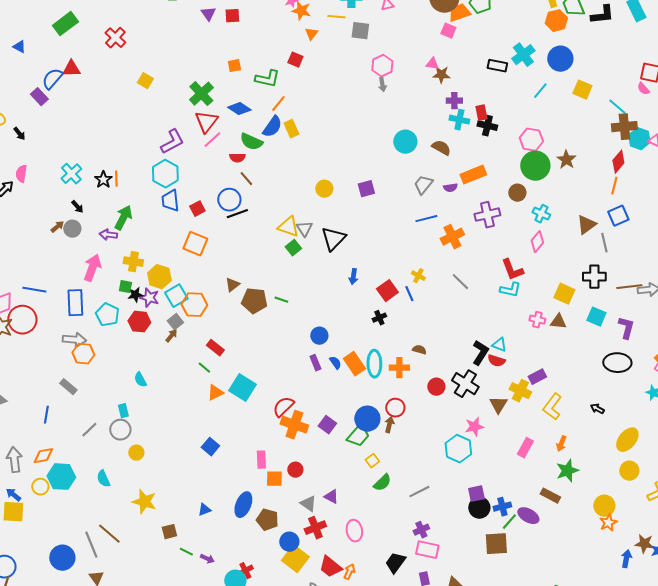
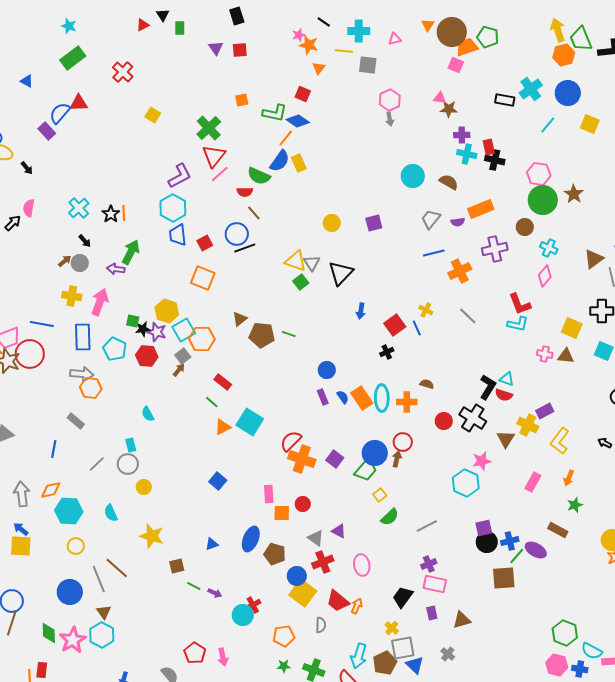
blue diamond: (239, 109) -> (298, 121), moved
yellow cross: (133, 262) -> (72, 296), moved
green star: (567, 471) -> (575, 505), size x0.7
yellow circle: (40, 487) -> (76, 546), moved

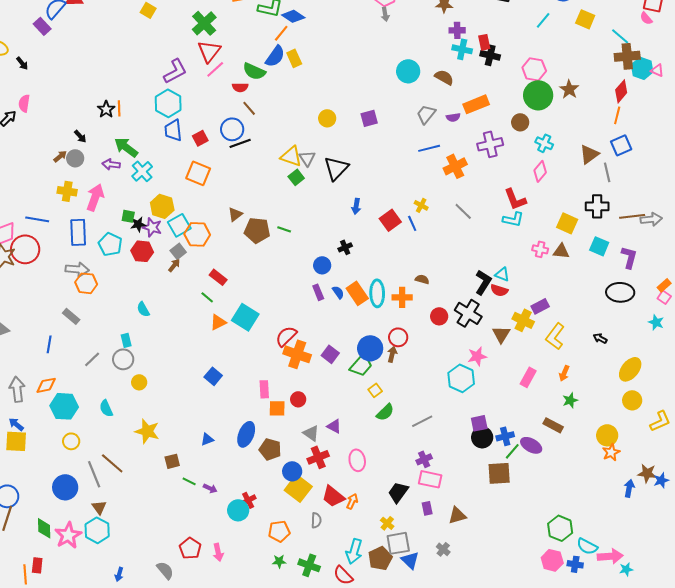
cyan cross: (79, 208) -> (142, 171), moved
green arrow: (131, 252) -> (126, 147), turned -80
black cross: (387, 352) -> (345, 247), moved

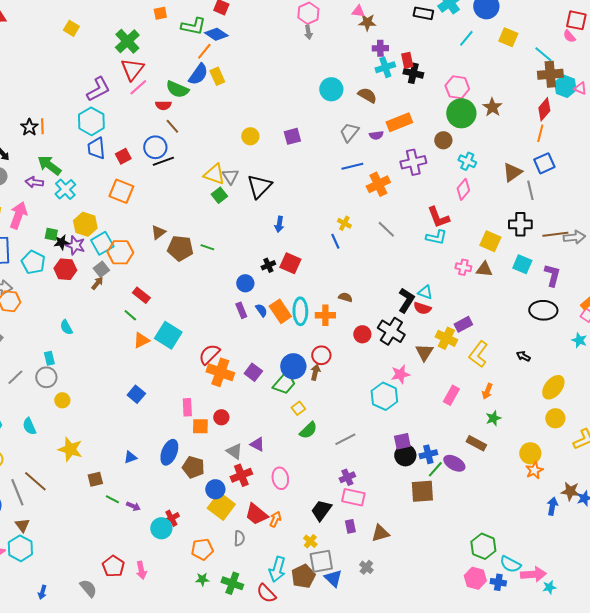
cyan cross: (462, 49) -> (385, 67), turned -30
red square: (390, 220) -> (290, 263), moved, turned -30

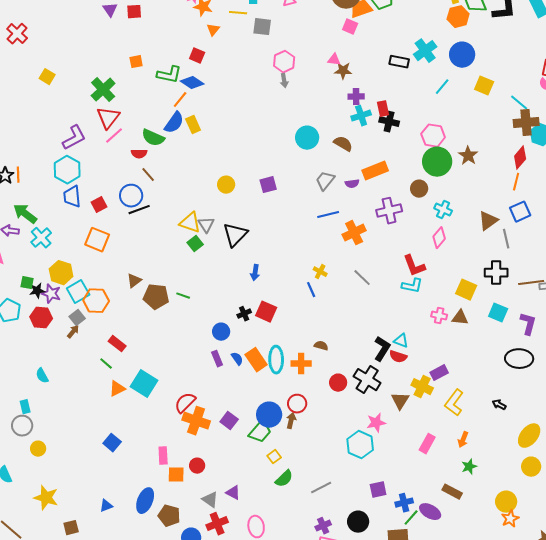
black circle: (405, 455) -> (358, 522), moved

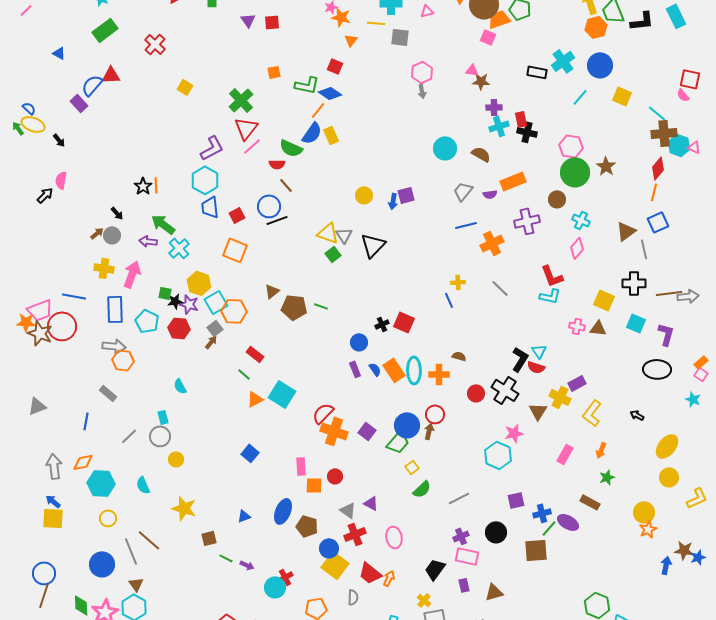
yellow cross: (320, 272) -> (458, 282), turned -32
blue arrow: (255, 273) -> (393, 201), moved
cyan triangle: (401, 341) -> (539, 351), turned 35

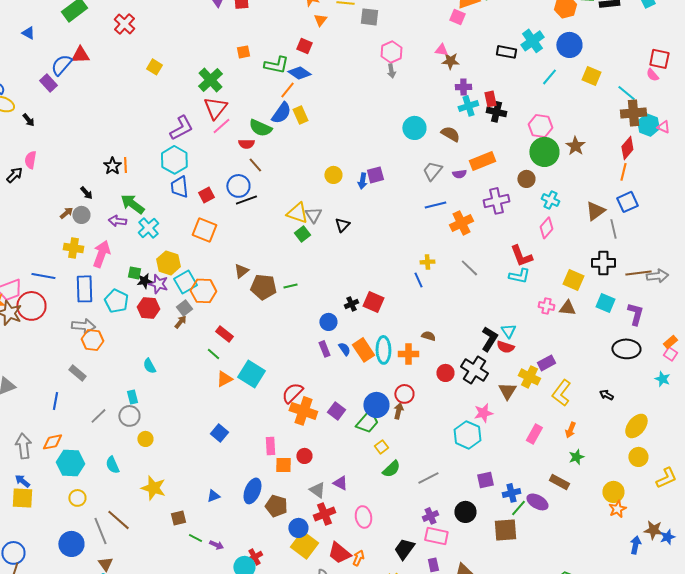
black triangle: (373, 245) -> (342, 225), size x0.6
green line: (321, 306) -> (290, 286), turned -32

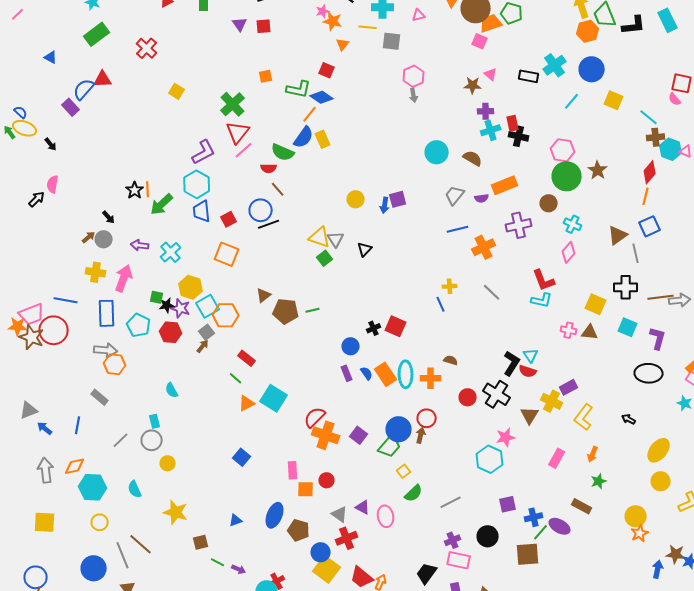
pink triangle: (441, 50) -> (491, 74), moved, turned 32
brown cross: (633, 113) -> (656, 137), size x0.7
green arrow: (132, 204) -> (162, 204), moved, turned -80
blue arrow: (22, 481) -> (45, 428), moved
pink ellipse: (363, 517) -> (386, 516), moved

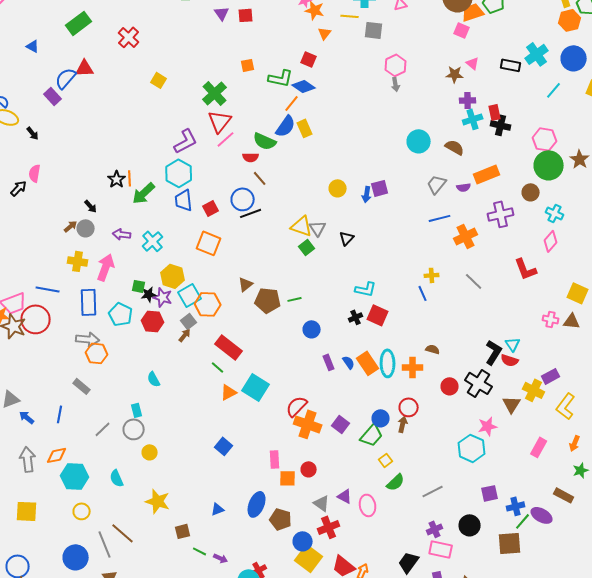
cyan L-shape: (542, 300) -> (366, 289), moved
blue circle: (351, 346) -> (312, 329), moved
red rectangle: (247, 358) -> (229, 347), size x1.5
blue circle: (399, 429) -> (381, 418), size x0.7

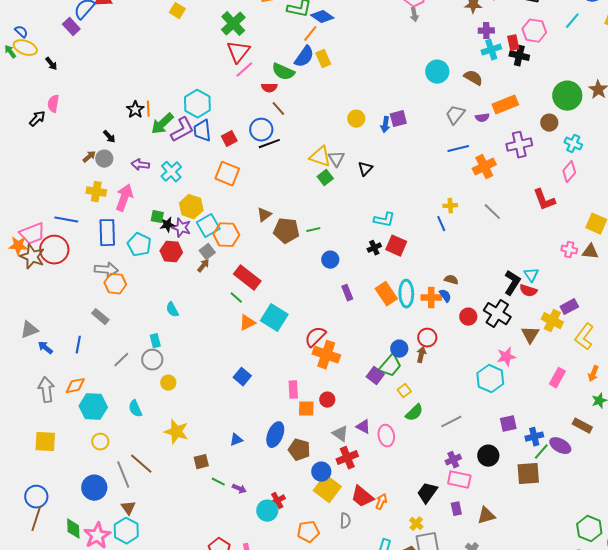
pink hexagon: (545, 139) -> (534, 31), moved
purple L-shape: (186, 141) -> (182, 130), moved
blue semicircle: (349, 362) -> (445, 296), moved
purple square: (341, 424) -> (375, 376), moved

